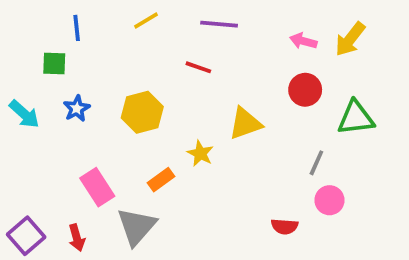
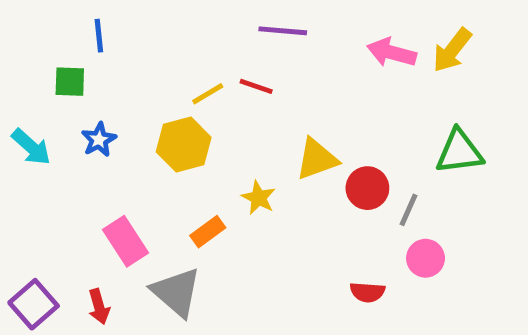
yellow line: (146, 20) -> (208, 94), moved
pink arrow: (303, 41) -> (392, 53), size x1.4
red circle: (305, 90) -> (367, 188), moved
gray triangle: (137, 226) -> (176, 292), turned -30

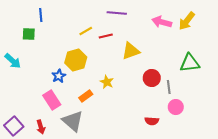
red line: (256, 86) -> (106, 36), turned -32
yellow line: (208, 94) -> (86, 31), moved
blue star: (99, 140) -> (59, 76), moved
yellow triangle: (317, 159) -> (131, 51), moved
gray line: (409, 210) -> (169, 87), turned -32

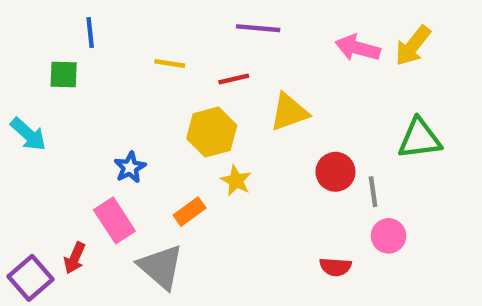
yellow line: (86, 31) -> (170, 63), moved, turned 40
yellow hexagon: (76, 60) -> (212, 132), moved
red arrow: (41, 127) -> (75, 258), moved, turned 40

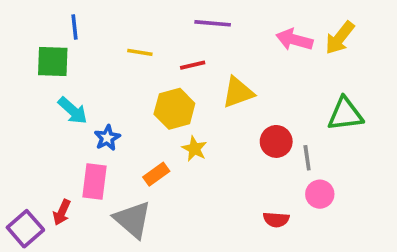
green square: (64, 75) -> (53, 61), size x1.4
cyan arrow: (28, 134) -> (73, 111), moved
pink rectangle: (114, 220) -> (94, 181), turned 40

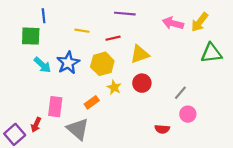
green triangle: (345, 114) -> (211, 53), moved
blue star: (107, 138) -> (68, 63), moved, size x1.5
red circle: (276, 141) -> (142, 83), moved
gray line: (307, 158) -> (180, 93), turned 48

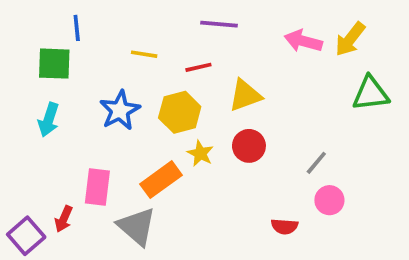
cyan arrow: (42, 65) -> (49, 120), moved, turned 66
orange rectangle: (92, 102) -> (161, 180), size x1.5

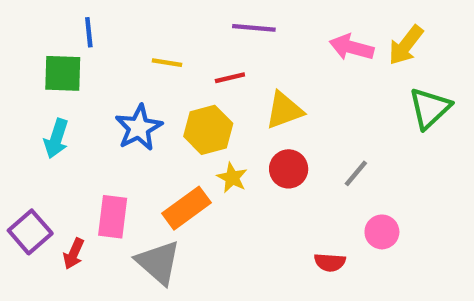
green triangle: (371, 93) -> (430, 108), turned -36
gray line: (316, 163) -> (356, 173), moved
purple square: (26, 236) -> (30, 232), moved

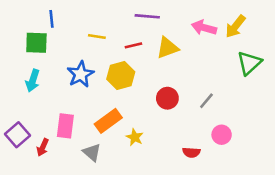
yellow triangle: (284, 110) -> (167, 48), moved
yellow star: (232, 178) -> (135, 137), moved
gray triangle: (158, 262) -> (92, 152), size x0.7

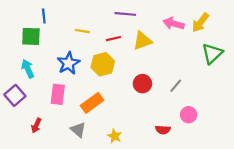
cyan arrow: (33, 81) -> (28, 69), turned 138
pink rectangle: (65, 126) -> (58, 94), moved
purple square: (18, 135) -> (15, 95), moved
yellow star: (135, 137) -> (115, 136), moved

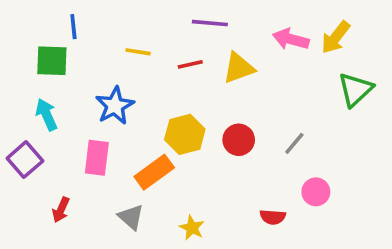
yellow hexagon: (103, 64) -> (185, 134), moved

